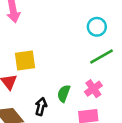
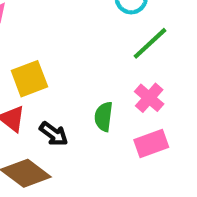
black arrow: (41, 107) -> (54, 134), moved, turned 126

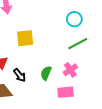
yellow square: (29, 79) -> (25, 38), moved

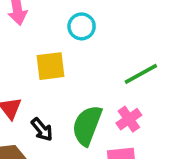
cyan circle: (74, 19) -> (82, 26), moved
green semicircle: (46, 73) -> (87, 125), size x1.6

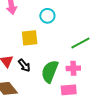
pink cross: (129, 119) -> (73, 68), turned 32
black arrow: (42, 129) -> (24, 65), moved

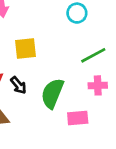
cyan circle: (47, 16) -> (77, 13), moved
pink cross: (73, 68) -> (98, 85), moved

